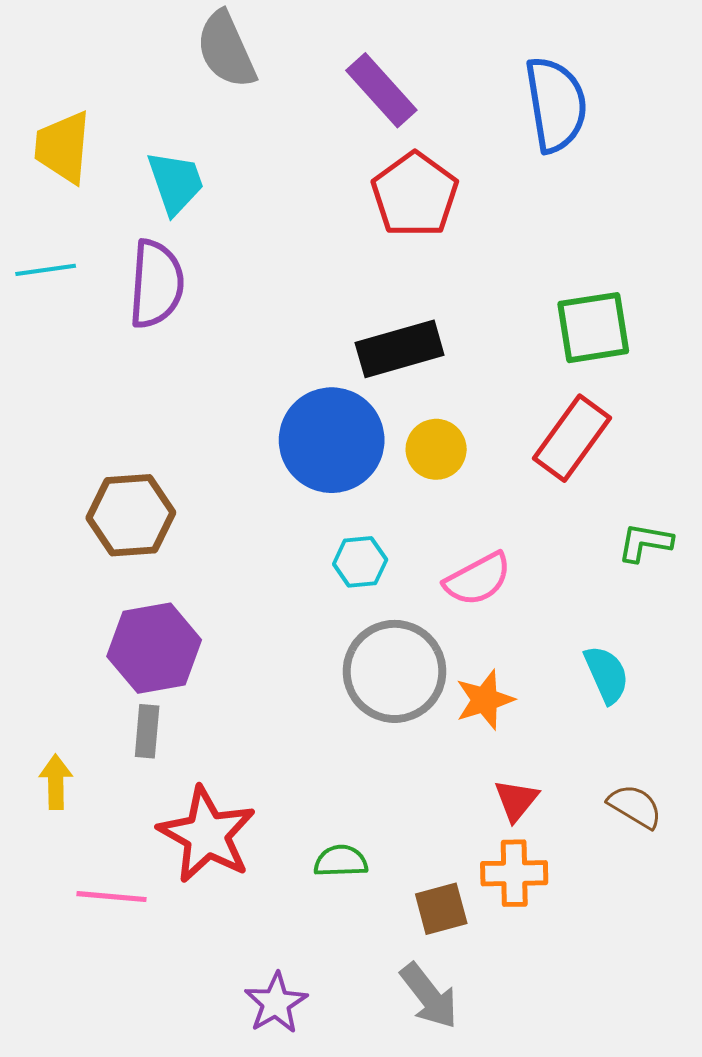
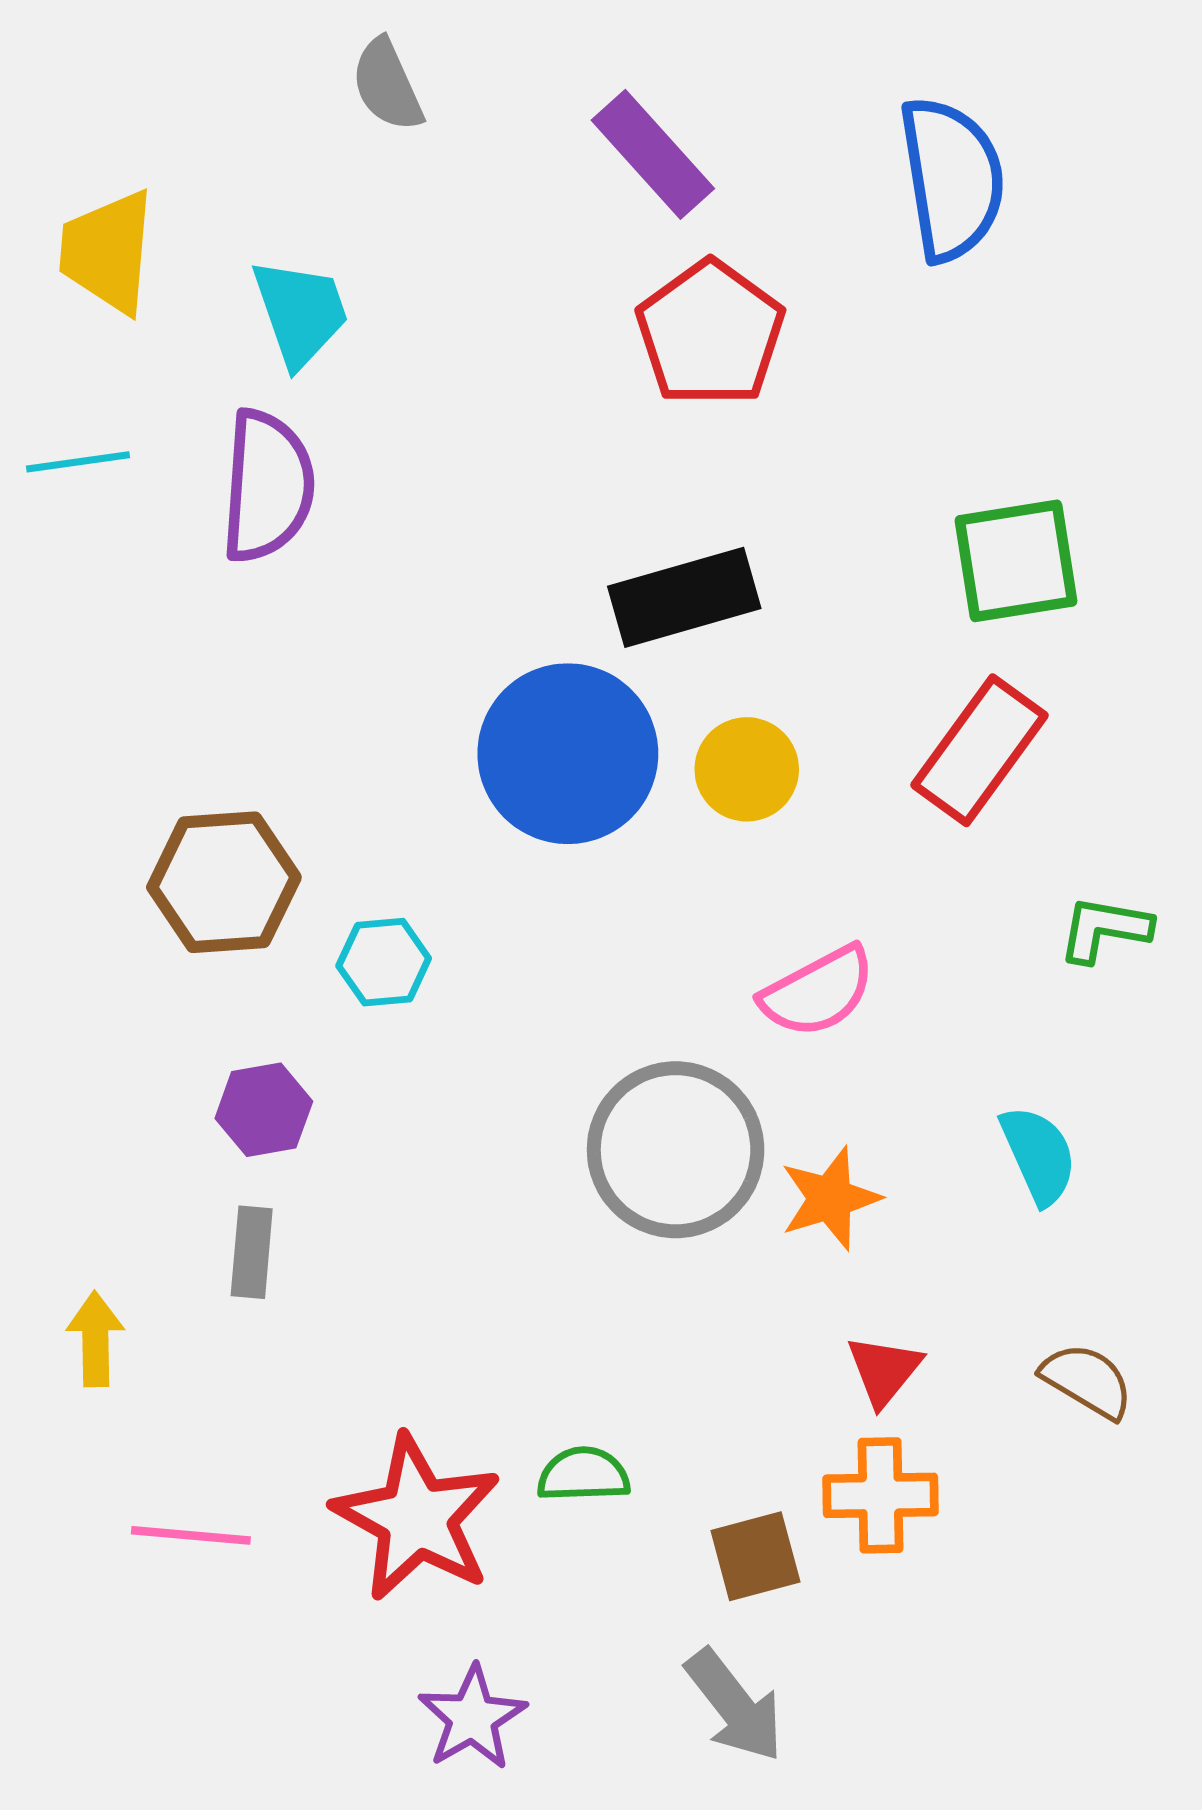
gray semicircle: (226, 50) -> (387, 85), size x0.7
cyan hexagon: (360, 562) -> (384, 962), moved
purple hexagon: (154, 648) -> (264, 1110), size x0.6
red star: (207, 835) -> (417, 1518), moved

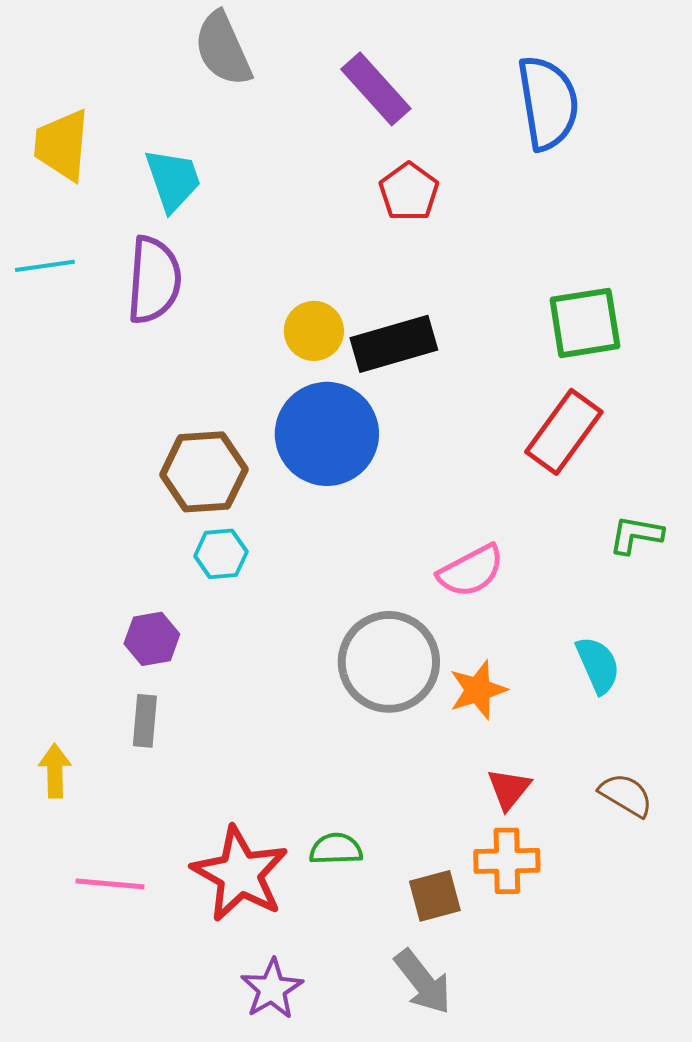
gray semicircle: (387, 85) -> (223, 49), size x1.4
red pentagon: (710, 333) -> (409, 192), size x0.7
yellow circle: (747, 769) -> (314, 331), moved
brown hexagon: (224, 882) -> (204, 472), moved

